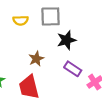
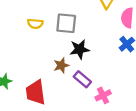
brown star: (36, 59) -> (61, 65), moved

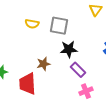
brown star: (61, 65) -> (43, 64), moved
purple rectangle: (82, 79) -> (78, 70), moved

